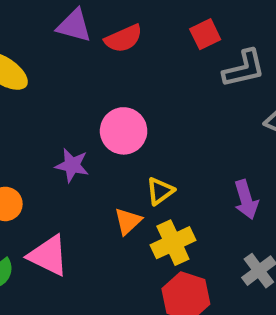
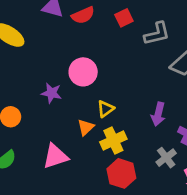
red square: (205, 34) -> (124, 18), moved
purple arrow: (246, 200) -> (158, 114), turned 30
pink triangle: (48, 256) -> (55, 156), moved, turned -44

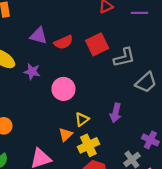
red square: (124, 18) -> (97, 44), size x1.5
purple star: (51, 93) -> (32, 72), moved
purple arrow: (158, 114) -> (116, 113), moved

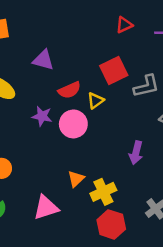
red semicircle: (63, 42) -> (69, 90), moved
purple star: (32, 72) -> (42, 116), moved
yellow triangle: (82, 119) -> (96, 100), moved

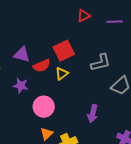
purple triangle: (43, 60) -> (22, 55), moved
red square: (114, 70) -> (64, 51), moved
pink circle: (73, 124) -> (44, 107), moved

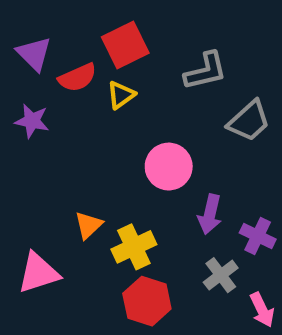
purple triangle: (22, 55) -> (34, 54), turned 30
pink circle: (44, 107) -> (169, 167), moved
purple arrow: (93, 114) -> (210, 214), moved

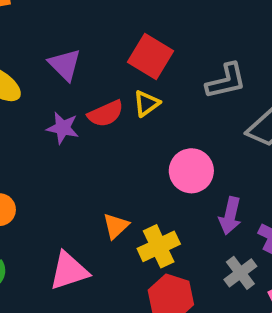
red square: (125, 45) -> (151, 56), turned -33
red semicircle: (77, 78) -> (106, 114), moved

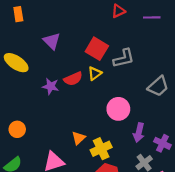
purple triangle: (65, 65) -> (52, 41), moved
gray L-shape: (226, 81) -> (124, 58), moved

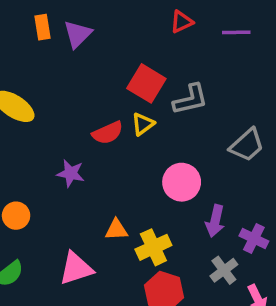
orange rectangle: (18, 14) -> (42, 27), moved
purple triangle: (52, 41) -> (78, 34), moved, turned 30
purple star: (51, 86) -> (71, 173), moved
orange triangle: (79, 138) -> (116, 230), turned 40

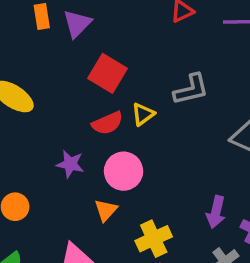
red square: (146, 83) -> (108, 73), moved
pink circle: (182, 182) -> (124, 171), moved
orange triangle: (116, 230) -> (106, 210), moved, turned -45

